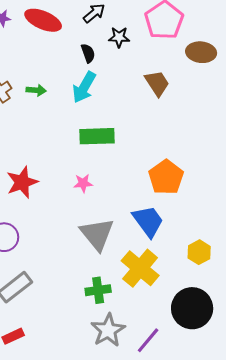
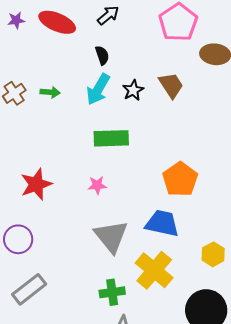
black star: (119, 37) -> (133, 90), moved, turned -30
blue trapezoid: (148, 221) -> (162, 223), turned -42

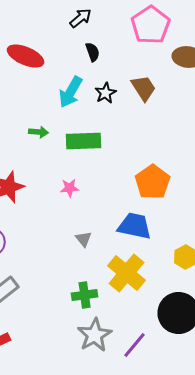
red ellipse: (57, 22) -> (26, 56), moved
black semicircle: (102, 55) -> (93, 52), moved
green arrow: (50, 92) -> (39, 132), moved
gray triangle: (111, 236) -> (84, 239), size x0.5

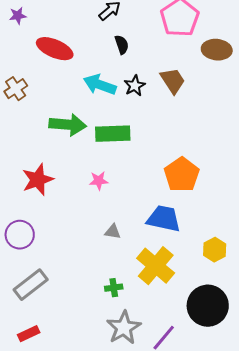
cyan arrow: (71, 92) -> (100, 85), turned 80
green arrow: (39, 132) -> (68, 125), size x1.8
gray triangle: (84, 239) -> (113, 232), turned -42
green cross: (85, 295) -> (114, 288), size x0.7

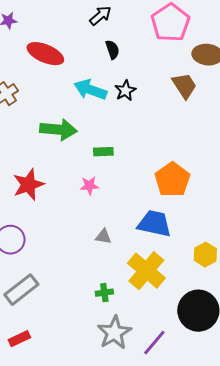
brown trapezoid: (173, 81) -> (184, 86), moved
green rectangle: (113, 134) -> (103, 152), moved, size x0.6

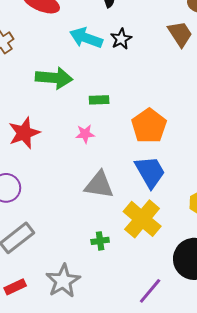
orange pentagon: (172, 180) -> (149, 126), moved
blue trapezoid: (154, 224) -> (150, 172), turned 48
gray triangle: (103, 237) -> (99, 185), size x1.8
gray star: (114, 333) -> (63, 281), moved

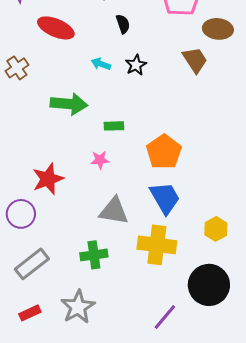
cyan arrow: (86, 38) -> (101, 64), size x0.6
red star: (24, 133) -> (48, 179), moved
yellow cross: (142, 219) -> (157, 245), turned -33
green cross: (100, 241) -> (94, 255), moved, size x1.5

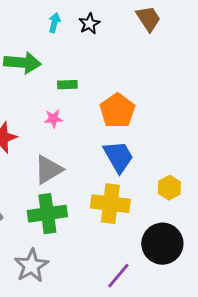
cyan arrow: (101, 64) -> (54, 23), turned 84
gray triangle: (114, 211) -> (48, 170), moved, turned -40
green cross: (94, 255) -> (47, 214), size x1.4

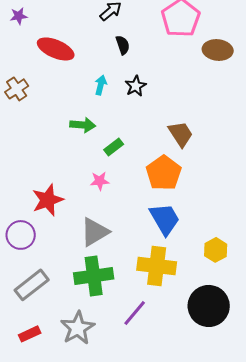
brown trapezoid: (148, 19) -> (181, 134), moved
green arrow: (22, 63) -> (83, 125), moved, size x0.7
green rectangle: (67, 85) -> (114, 147), turned -36
purple line: (118, 276) -> (135, 313), moved

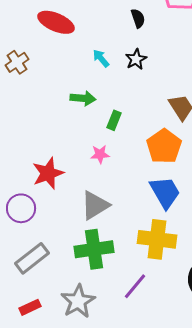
black semicircle: (123, 45) -> (138, 18), moved
cyan arrow: (101, 85) -> (101, 58), turned -54
green rectangle: (114, 147) -> (114, 120), turned -30

